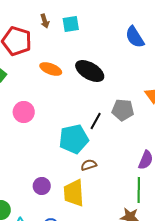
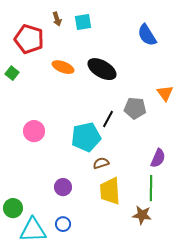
pink circle: (24, 112) -> (34, 131), moved
purple circle: (42, 186) -> (63, 187), moved
yellow trapezoid: (74, 193) -> (110, 191), moved

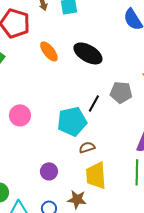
orange ellipse: (63, 67) -> (49, 51), turned 30
brown star: (142, 215) -> (77, 199), moved

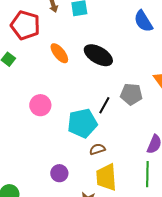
pink circle: (20, 115) -> (40, 105), moved

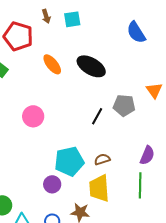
cyan pentagon: (82, 123) -> (69, 161), moved
brown semicircle: (97, 149) -> (102, 159), moved

